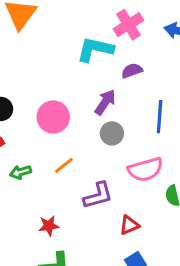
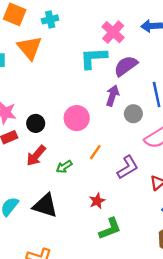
purple semicircle: (132, 71) -> (126, 66), size x1.5
gray circle: (112, 133) -> (133, 114), moved

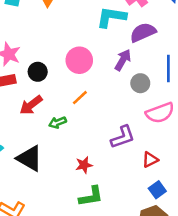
pink circle: (77, 118) -> (79, 60), moved
orange line: (95, 152) -> (80, 98), moved

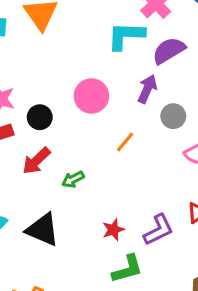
orange line: (80, 98) -> (125, 142), moved
purple L-shape: (123, 137) -> (158, 230), moved

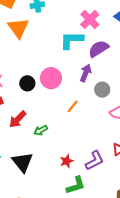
black circle: (40, 117) -> (27, 83), moved
black triangle: (43, 230) -> (22, 162), turned 30

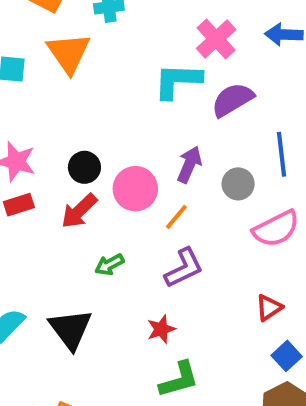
purple arrow: (86, 73) -> (189, 164), moved
pink circle: (51, 78) -> (135, 189), moved
red arrow: (18, 119) -> (79, 211), moved
purple L-shape: (95, 161) -> (184, 268), moved

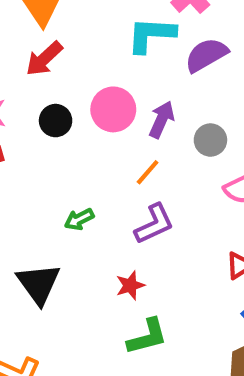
pink circle: (135, 189) -> (113, 109), moved
red arrow: (79, 211) -> (44, 59), moved

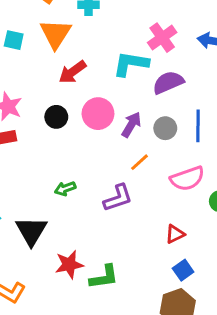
red arrow: (44, 59) -> (72, 72), moved
gray circle: (210, 140) -> (165, 128), moved
orange line: (148, 172) -> (139, 162), moved
red star: (130, 285) -> (69, 264), moved, size x1.4

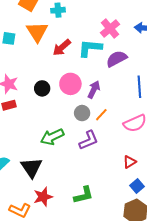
red arrow: (72, 72) -> (62, 48), moved
gray circle: (165, 128) -> (82, 113), moved
green arrow: (65, 189) -> (52, 137), size x1.6
red star: (69, 264) -> (43, 197), moved

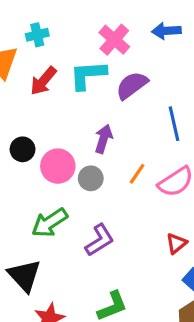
cyan cross: (58, 10) -> (37, 35), moved
pink circle: (70, 84) -> (58, 166), moved
orange line: (101, 115) -> (137, 174), moved
purple L-shape: (89, 140) -> (100, 240), moved

